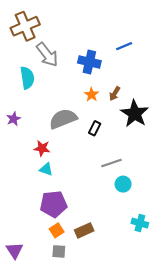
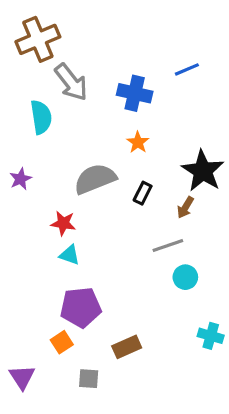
brown arrow: (115, 94) -> (185, 207), moved
orange square: (57, 230) -> (62, 342), moved

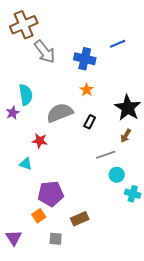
cyan semicircle: (41, 117) -> (26, 95), moved
brown arrow: (185, 207) -> (126, 136), moved
cyan triangle: (70, 255) -> (26, 164), moved
cyan cross: (211, 336) -> (133, 194), moved

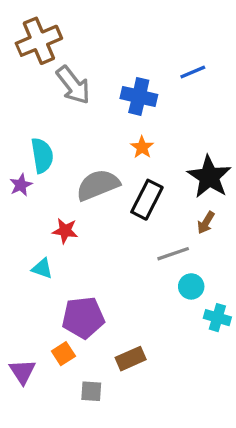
black rectangle: (90, 122) -> (147, 200), size x1.6
purple triangle: (14, 238) -> (23, 372), moved

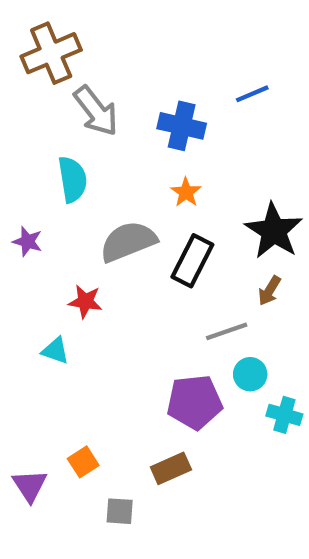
cyan semicircle: (42, 155) -> (73, 179), moved
purple star: (21, 185) -> (28, 242), turned -30
purple pentagon: (83, 318) -> (195, 402), moved

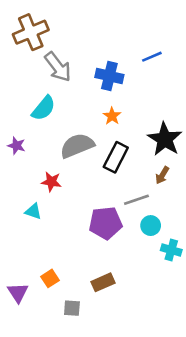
cyan semicircle: (73, 179) -> (44, 108), turned 48
purple pentagon: (195, 402) -> (105, 223), moved

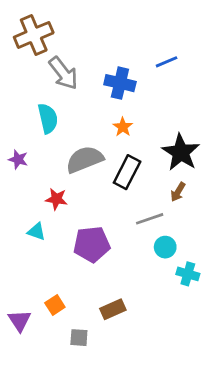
cyan semicircle: (44, 108) -> (48, 118), turned -52
purple pentagon: (105, 223) -> (92, 244), moved

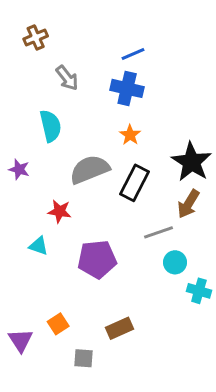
brown cross: (34, 35) -> (36, 37), size x0.6
blue line: (167, 62) -> (133, 54), moved
gray arrow: (63, 73) -> (67, 78), size x0.7
brown arrow: (178, 192) -> (188, 204), size x1.4

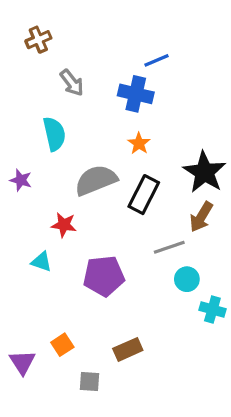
blue line: (133, 54) -> (157, 60), moved

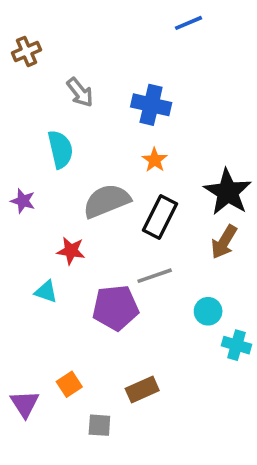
brown cross: (38, 40) -> (26, 51), moved
blue line: (157, 60) -> (188, 23), moved
gray line: (169, 247) -> (155, 276), moved

